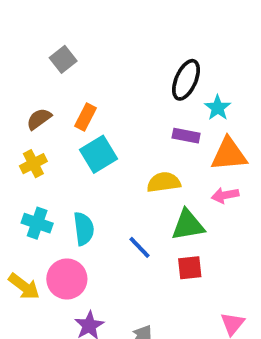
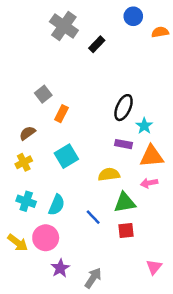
orange rectangle: (85, 117) -> (61, 114), moved
cyan semicircle: (84, 229) -> (57, 205), turned 30

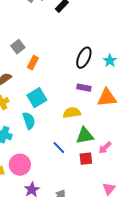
cyan star: (144, 126) -> (110, 61), moved
pink arrow: (149, 183) -> (105, 148), moved, turned -32
cyan semicircle: (57, 205) -> (29, 121), moved, turned -42

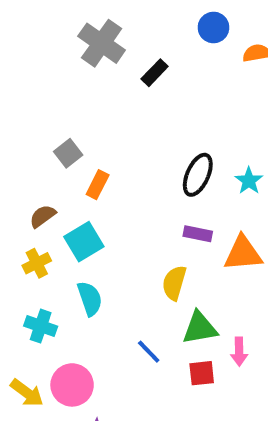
cyan square: (37, 98) -> (84, 242), moved
yellow semicircle: (72, 113) -> (174, 283), turned -66
pink arrow: (105, 148) -> (239, 352), turned -48

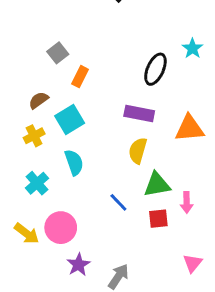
cyan star: (249, 181) -> (192, 48), moved
purple rectangle: (198, 234) -> (139, 114), moved, size x1.4
cyan cross: (41, 326) -> (37, 183), turned 30

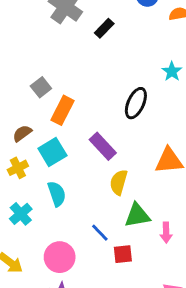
cyan star: (192, 48) -> (172, 71), moved
orange rectangle: (80, 77) -> (62, 110), size x1.4
purple rectangle: (139, 114) -> (103, 146), moved, turned 36
red square: (158, 219) -> (123, 254), moved
pink circle: (61, 228) -> (60, 257), moved

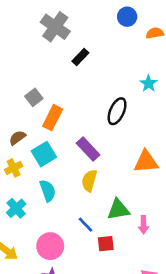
black rectangle: (104, 28) -> (80, 57), moved
yellow semicircle: (119, 182) -> (89, 181), moved

